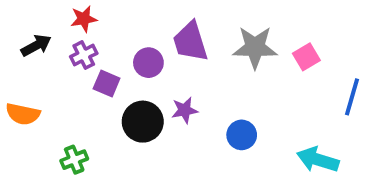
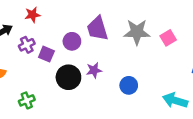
purple cross: (84, 55) -> (27, 45), moved

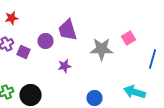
gray star: (137, 32) -> (102, 49), moved
black circle: (68, 77) -> (30, 95), moved
blue circle: (129, 85) -> (94, 98), moved

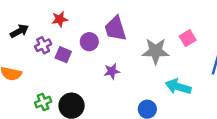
red star: (12, 18) -> (60, 19), moved
cyan arrow: (134, 92) -> (178, 87), moved

